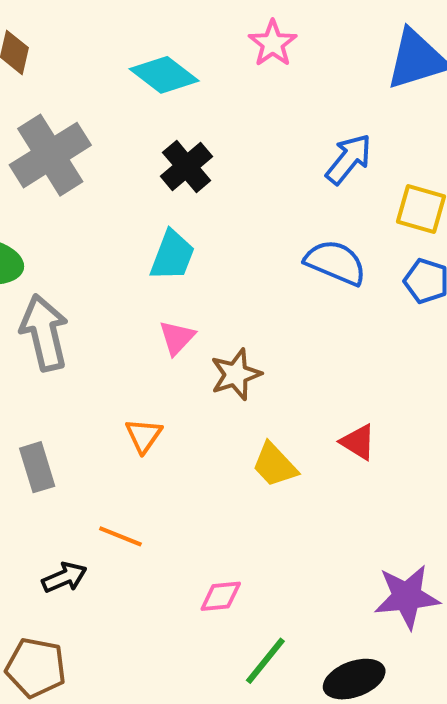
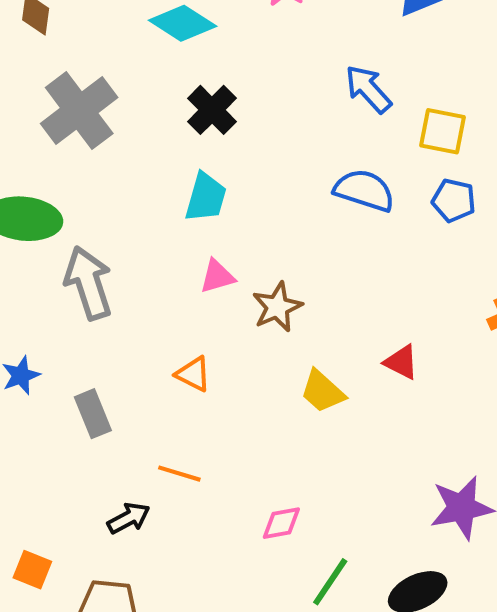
blue arrow: (349, 159) -> (368, 89), turned -76
pink triangle: (177, 338) -> (217, 276), turned 36
orange triangle: (144, 436) -> (193, 374), turned -33

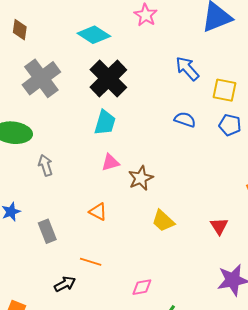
black cross: (212, 110) -> (108, 79), size x1.5
blue semicircle: (364, 190) -> (185, 120), size x0.7
gray arrow: (88, 283) -> (45, 165), size x0.6
red triangle: (401, 362) -> (219, 226), moved, turned 30

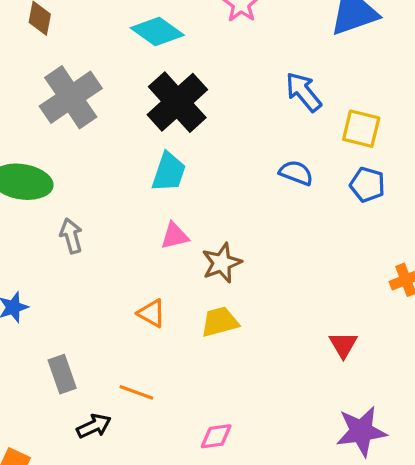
yellow trapezoid: (163, 221) -> (220, 322), moved, turned 120
gray rectangle: (47, 231) -> (62, 374), moved

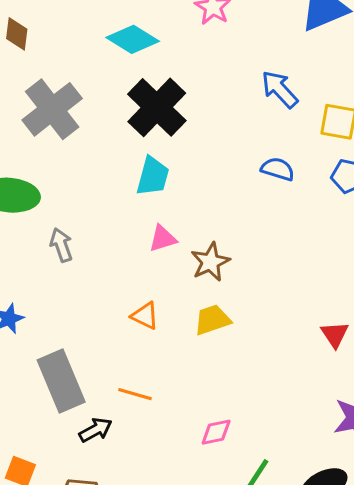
gray rectangle: (62, 374) -> (61, 381), size x1.6

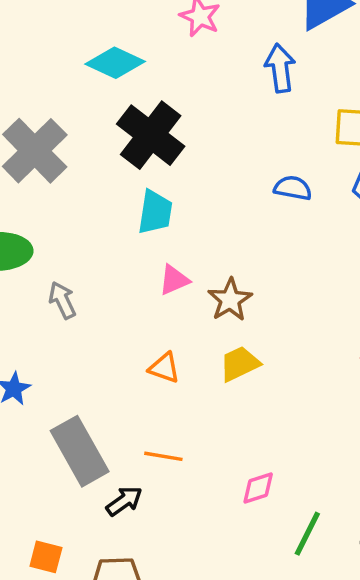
blue arrow: (280, 89) -> (280, 68), moved, turned 42

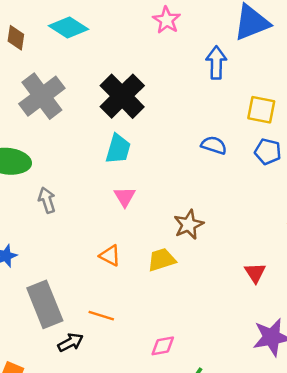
cyan diamond: (115, 63) -> (68, 27), moved
pink triangle: (174, 280) -> (125, 197), turned -45
brown star: (230, 300) -> (189, 225), moved

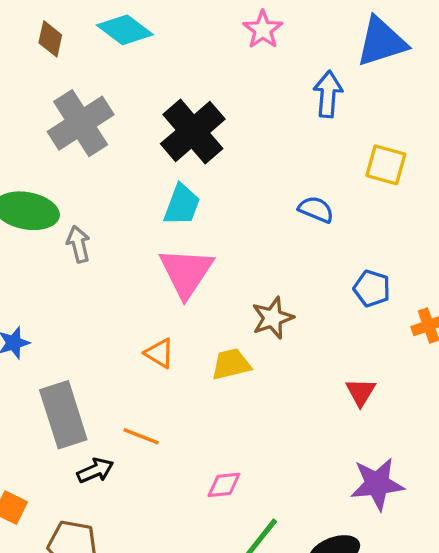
blue pentagon: (268, 152) -> (372, 288), moved
pink triangle: (125, 197) -> (186, 272), size x1.8
gray arrow: (47, 200) -> (78, 244), moved

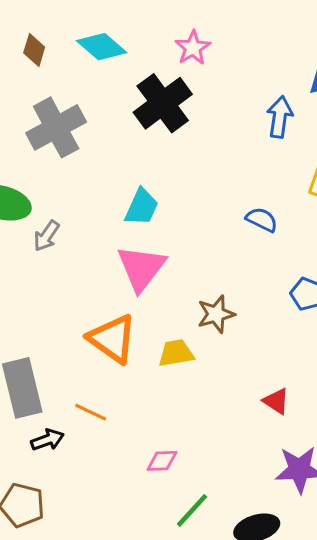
pink star: (263, 30) -> (193, 48), moved
black cross: (193, 131) -> (163, 103), moved
gray arrow: (78, 244) -> (47, 236), turned -136
orange triangle: (159, 353) -> (112, 339), size x1.8
red triangle: (361, 392) -> (276, 401), moved, turned -32

